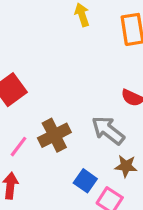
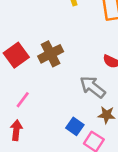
brown cross: (54, 135) -> (51, 54), moved

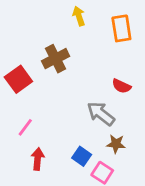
brown cross: (51, 54) -> (56, 59), moved
red arrow: (16, 130) -> (38, 159), moved

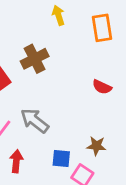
gray arrow: (101, 114) -> (35, 121), moved
blue square: (82, 156) -> (61, 158), turned -30

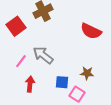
red semicircle: (102, 87) -> (91, 31), size x1.5

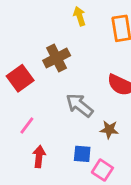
gray arrow: (43, 55) -> (79, 105), moved
brown star: (87, 73) -> (109, 130), moved

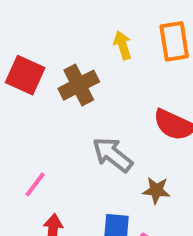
yellow arrow: (79, 16) -> (122, 45), moved
red square: (20, 78) -> (25, 75), moved, turned -30

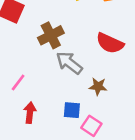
brown cross: (79, 85) -> (51, 35), moved

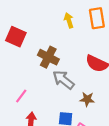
brown cross: (51, 35) -> (48, 57), turned -36

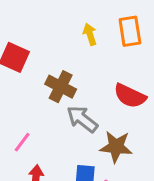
brown star: (87, 99) -> (116, 147), size x1.5

